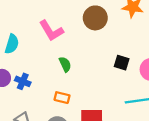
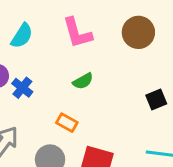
black square: (122, 63) -> (156, 99), turned 35
green semicircle: (65, 64) -> (83, 81), turned 70

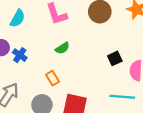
orange rectangle: (67, 123) -> (53, 78), turned 32

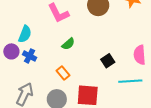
cyan semicircle: (17, 18) -> (25, 34), moved
black square: (115, 58) -> (108, 61), moved

